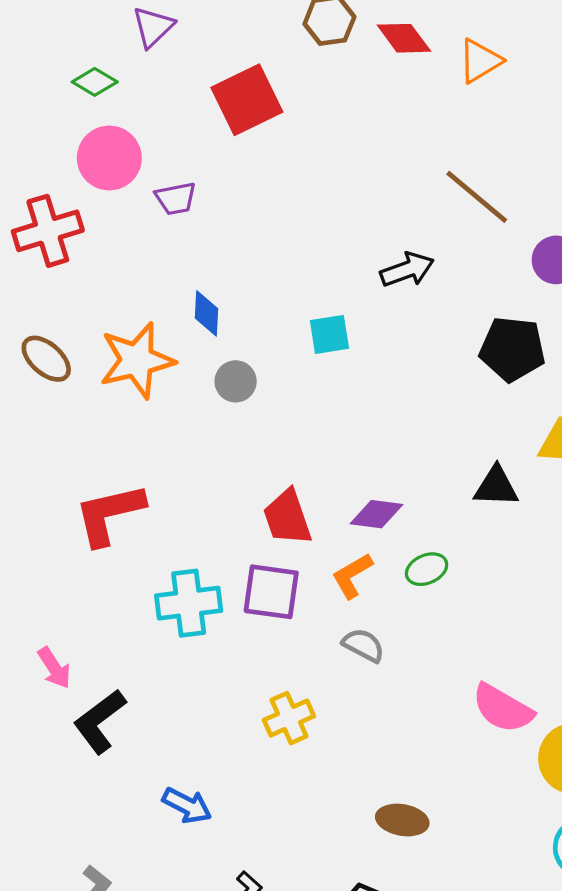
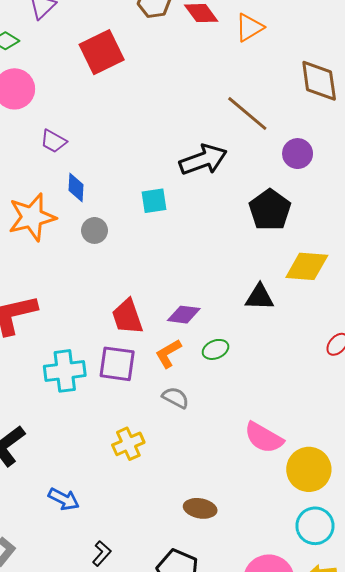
purple trapezoid: (176, 198) -> (53, 141), moved, turned 40
black arrow: (407, 270) -> (203, 160), size x1.4
black pentagon: (512, 349) -> (270, 210), turned 30

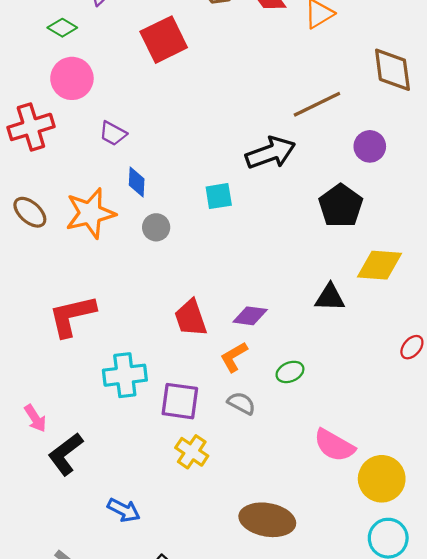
brown line: (247, 114) -> (317, 104), turned -66
green ellipse: (216, 349) -> (290, 372), moved
purple square: (117, 364) -> (180, 401), moved
yellow cross: (128, 444) -> (192, 452), turned -32
brown ellipse: (200, 508) -> (267, 520), size x1.6

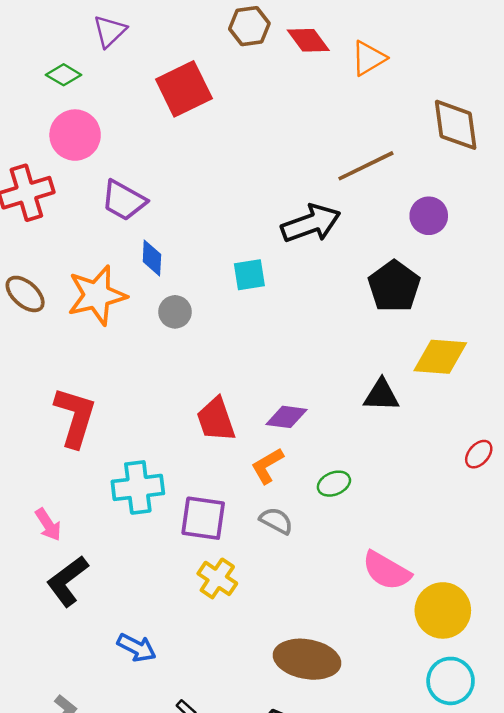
purple trapezoid: (113, 133) -> (124, 200), size x1.4
red L-shape: (72, 316) -> (75, 417), turned 120
pink arrow: (35, 418) -> (48, 525), moved

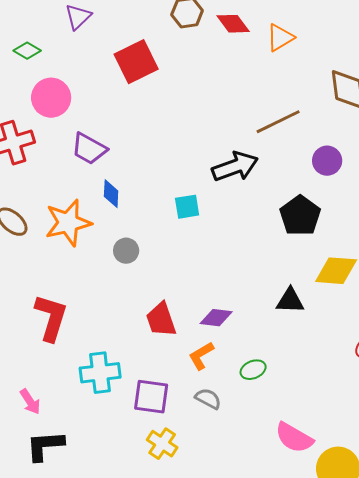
green diamond: (64, 75) -> (27, 51), moved
gray circle: (175, 312) -> (126, 251), moved
black L-shape: (67, 581) -> (45, 446), turned 33

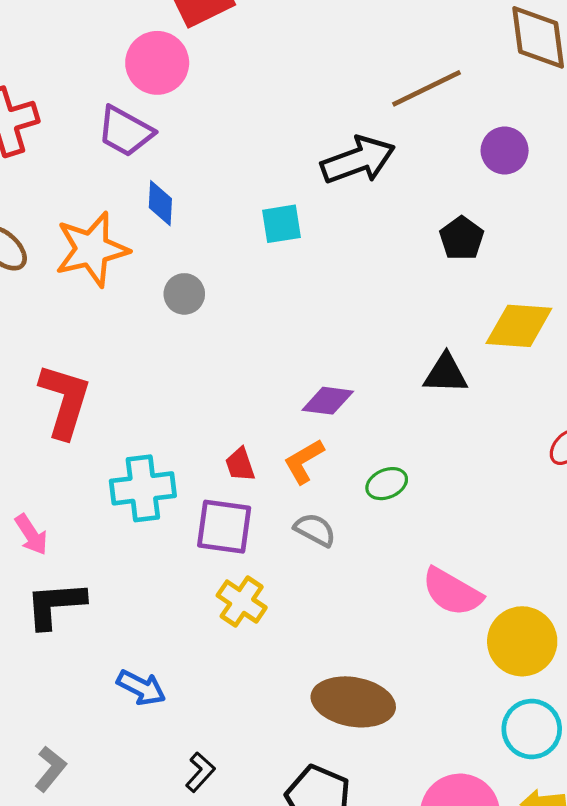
pink circle: (51, 98) -> (157, 63), moved
black pentagon: (300, 216) -> (462, 238), size x0.7
red trapezoid: (161, 320) -> (240, 464), moved, size x0.6

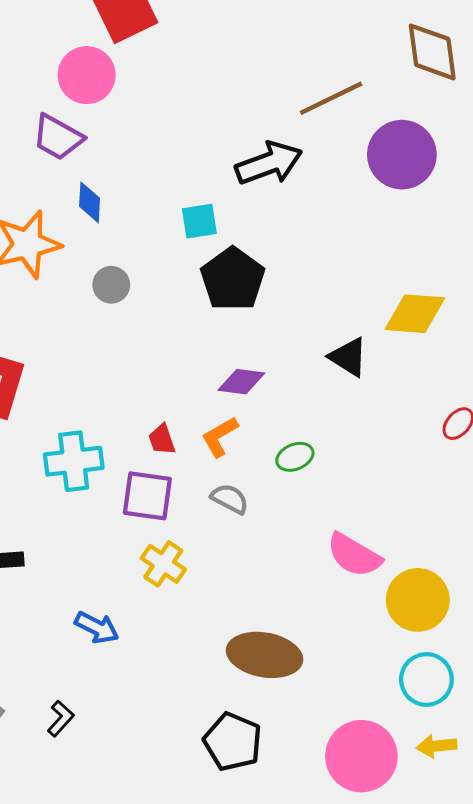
purple circle: (505, 151) -> (402, 155), size x1.6
black pentagon: (462, 238) -> (233, 279), moved, size x1.6
black triangle: (446, 374) -> (348, 357), turned 30
blue arrow: (141, 688) -> (97, 627), moved
black L-shape: (200, 772) -> (61, 719), moved

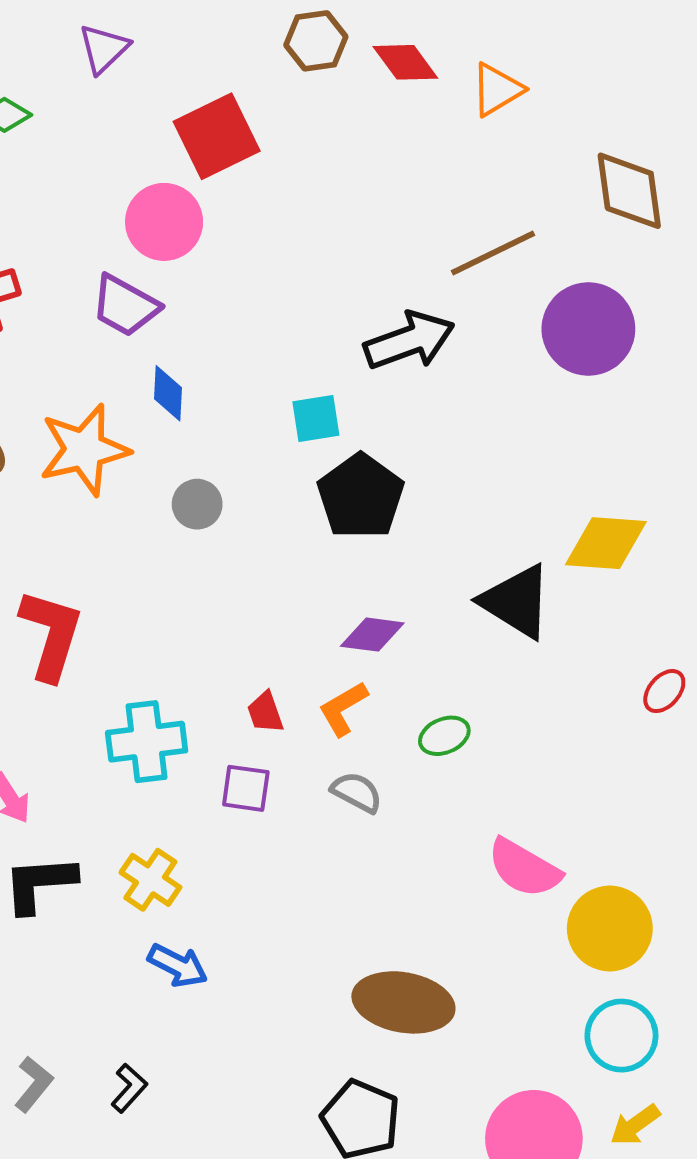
black triangle: (348, 357) -> (516, 601), size x1.4
purple square: (147, 496) -> (246, 788), size x0.7
yellow cross: (163, 564) -> (150, 880), moved
yellow arrow: (437, 746) -> (635, 1125), turned -30

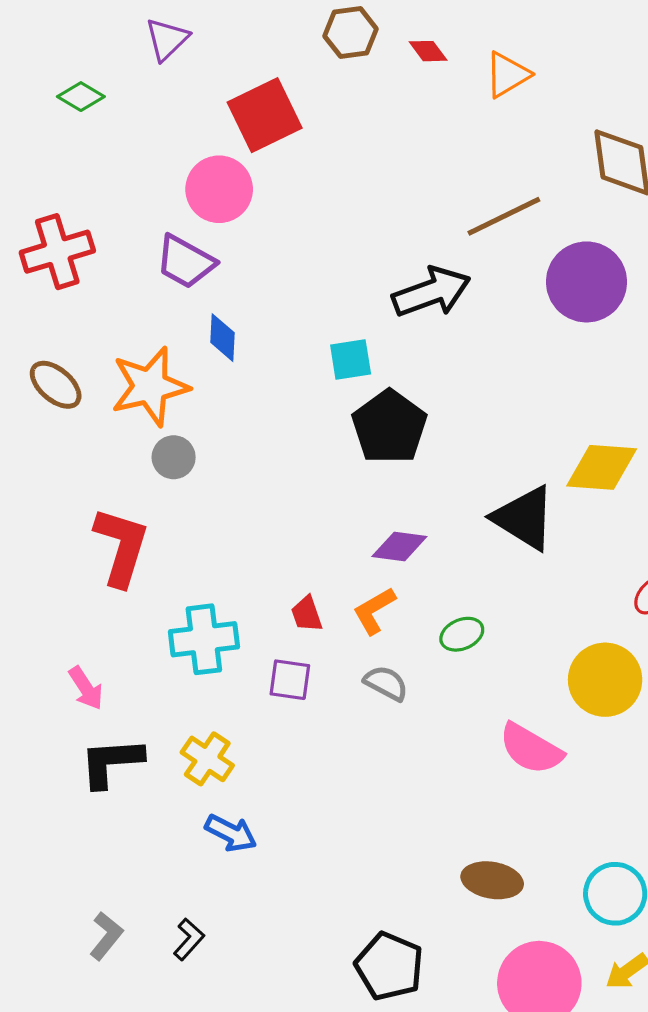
red diamond: (405, 62) -> (428, 51), size x0.7
gray circle: (197, 504) -> (174, 457), moved
yellow circle: (610, 928) -> (605, 680), moved
brown ellipse: (403, 1002) -> (492, 880), moved, size x0.7

